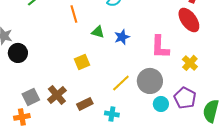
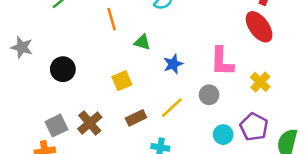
blue star: (122, 37) -> (173, 64), moved
black circle: (18, 53) -> (63, 69), moved
gray circle: (150, 81) -> (209, 95), moved, size x0.6
brown rectangle: (85, 104) -> (136, 118), moved

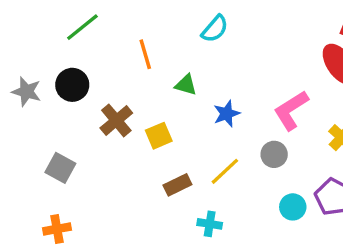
pink L-shape: (222, 61) -> (291, 110), turned 56
black circle: (63, 69) -> (72, 85), moved
brown cross: (90, 123) -> (116, 120), moved
gray square: (56, 126) -> (60, 168), moved, turned -35

